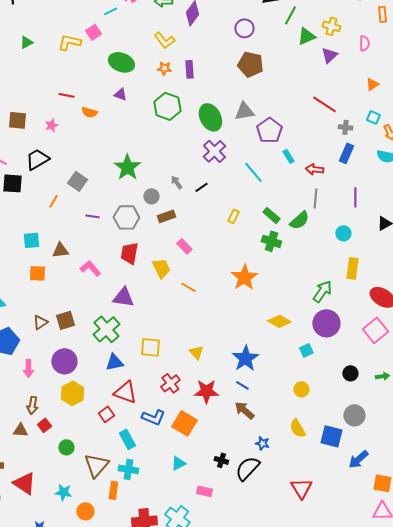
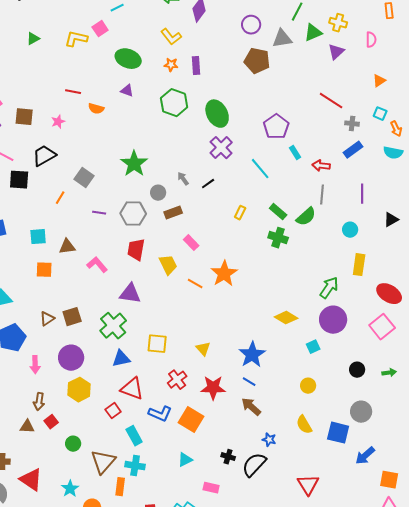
gray triangle: (244, 111) -> (282, 39), moved
blue rectangle: (346, 153) -> (353, 150), turned 30
orange star: (244, 277) -> (224, 274), moved
cyan star: (63, 492) -> (70, 489), turned 30

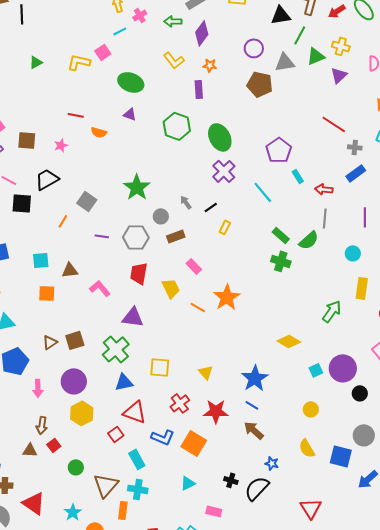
orange star: (171, 65) -> (210, 65), moved
yellow rectangle: (240, 213) -> (225, 227), moved
purple circle: (333, 320) -> (343, 368), moved

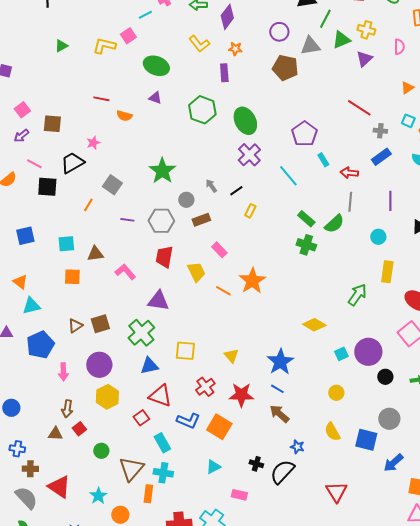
pink star: (61, 145) -> (93, 143), moved

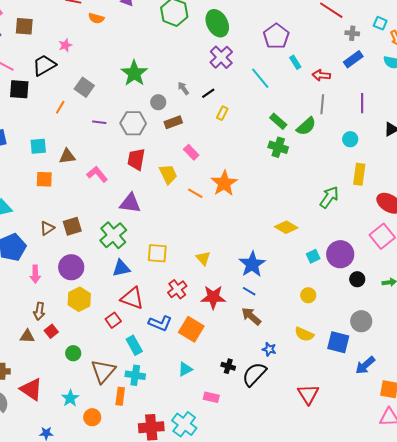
yellow semicircle: (332, 432) -> (304, 334), turned -36

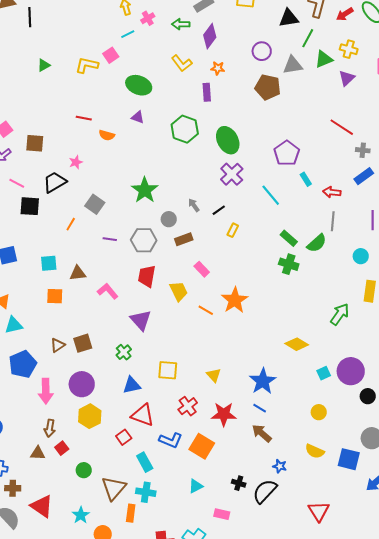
purple triangle: (130, 203) -> (141, 320), turned 40
green cross: (113, 235) -> (124, 352), size x0.6
pink arrow: (35, 274) -> (46, 391), size x1.4

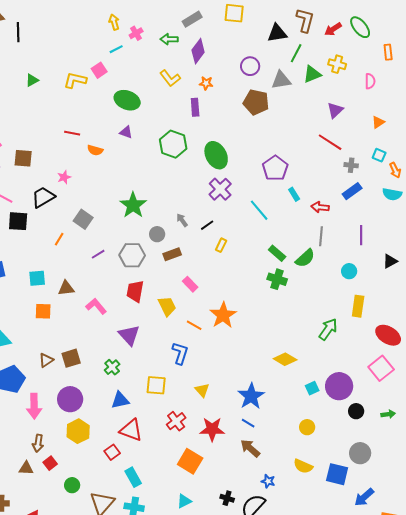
purple triangle: (347, 78) -> (335, 110), moved
purple line: (110, 239) -> (98, 254), turned -40
blue L-shape: (171, 440) -> (180, 353), moved, turned -95

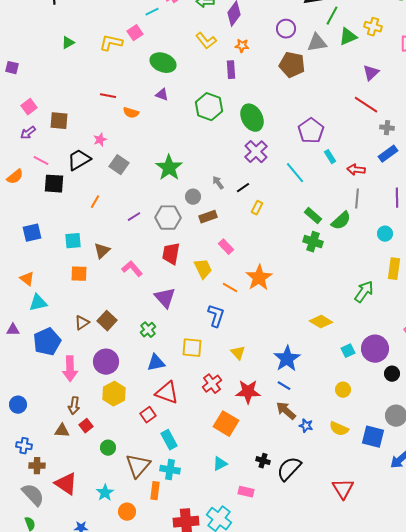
gray square: (83, 219) -> (119, 165), moved
brown triangle: (66, 288) -> (102, 251), turned -36
brown square: (71, 358) -> (107, 321), turned -30
blue star: (268, 481) -> (306, 426), moved

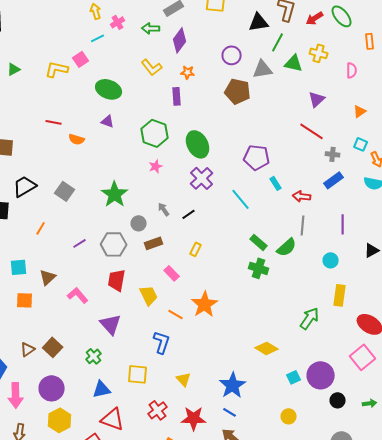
green triangle: (348, 37) -> (294, 63), turned 36
purple pentagon: (311, 131) -> (257, 157), turned -30
pink star: (100, 140) -> (156, 166), moved
yellow rectangle: (257, 208) -> (196, 249), moved

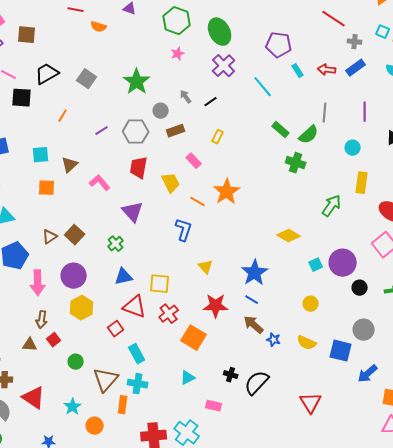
red arrow: (302, 196) -> (327, 70), moved
green cross: (259, 268) -> (296, 163), moved
yellow square: (138, 374) -> (160, 284), moved
red cross: (158, 410) -> (169, 314), moved

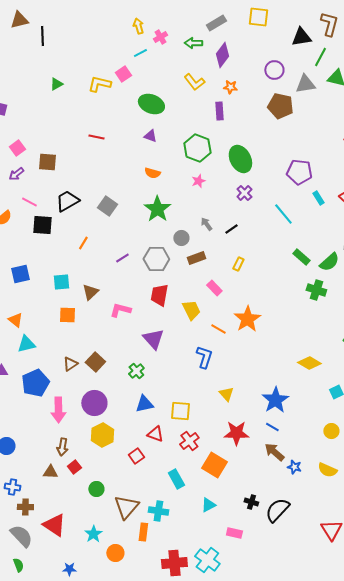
orange semicircle: (99, 27) -> (152, 173), moved
purple cross: (224, 66) -> (244, 193), size x0.7
pink L-shape: (100, 183) -> (120, 310), turned -35
red triangle: (135, 307) -> (155, 434), size x0.7
cyan rectangle: (137, 354) -> (176, 479), moved

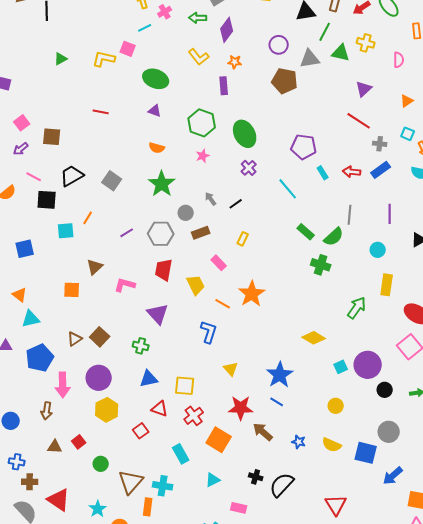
pink square: (123, 74) -> (128, 49), turned -35
cyan square: (61, 282) -> (66, 231), moved
green cross: (136, 371) -> (141, 346), turned -35
brown arrow: (62, 447) -> (47, 411), moved
brown arrow: (274, 452) -> (263, 432), moved

